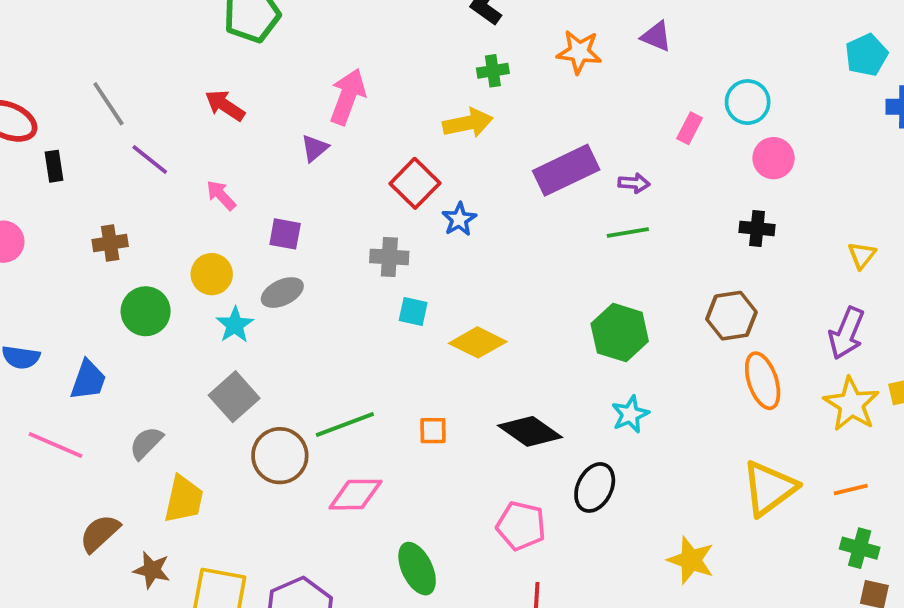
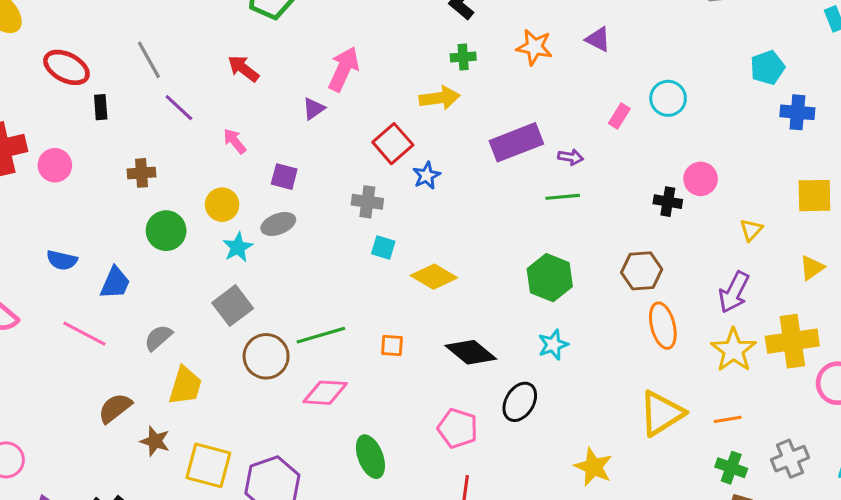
pink circle: (774, 158) -> (701, 179), moved

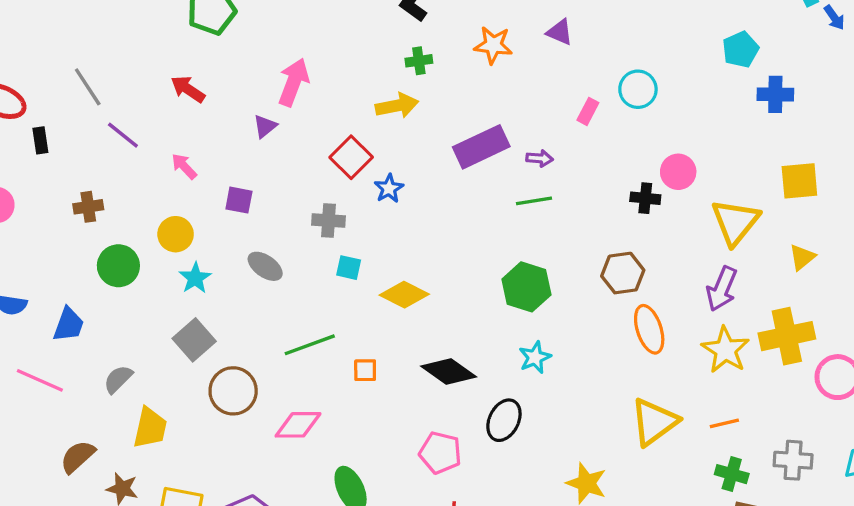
gray ellipse: (278, 224) -> (265, 266), moved, turned 60
yellow triangle: (751, 230) -> (735, 222), size x2.0
green line: (321, 335) -> (310, 345), moved
gray cross: (790, 459) -> (793, 460), turned 30

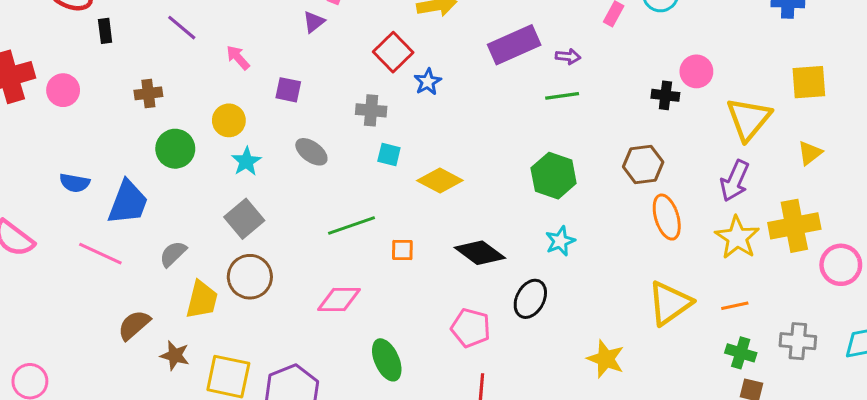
blue trapezoid: (69, 325) -> (128, 202), size x1.4
brown circle: (233, 391) -> (250, 277), moved

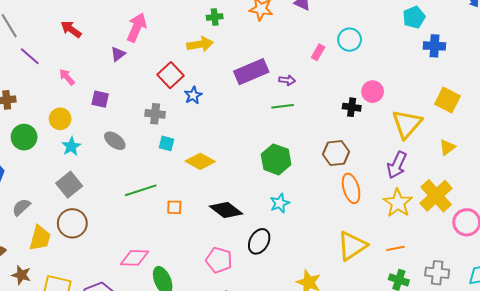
yellow square: (809, 82) -> (447, 100), turned 30
yellow cross: (794, 226) -> (436, 196), turned -32
pink diamond: (339, 300) -> (135, 258), moved

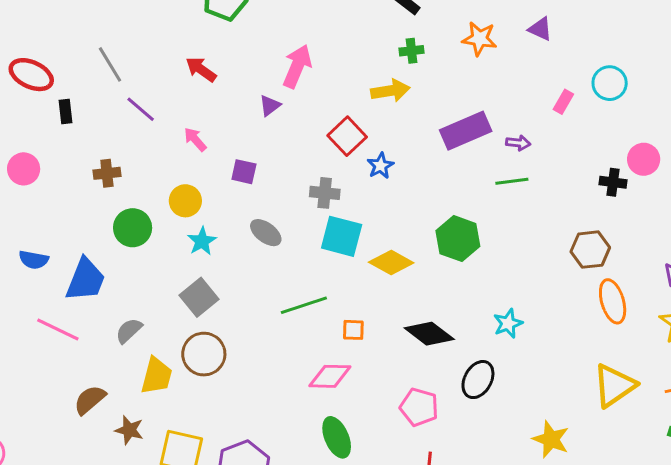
cyan square: (166, 143) -> (342, 236), size x1.8
green hexagon: (276, 159) -> (458, 239), moved
pink diamond: (135, 258) -> (330, 376), moved

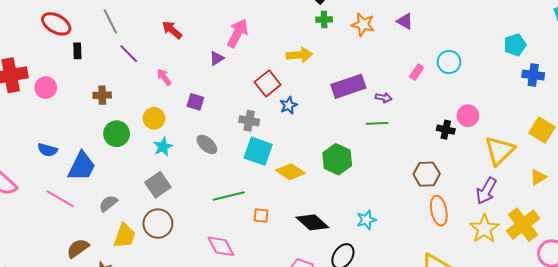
green cross: (412, 51) -> (324, 19), moved
pink diamond: (330, 376) -> (221, 246), moved, turned 56

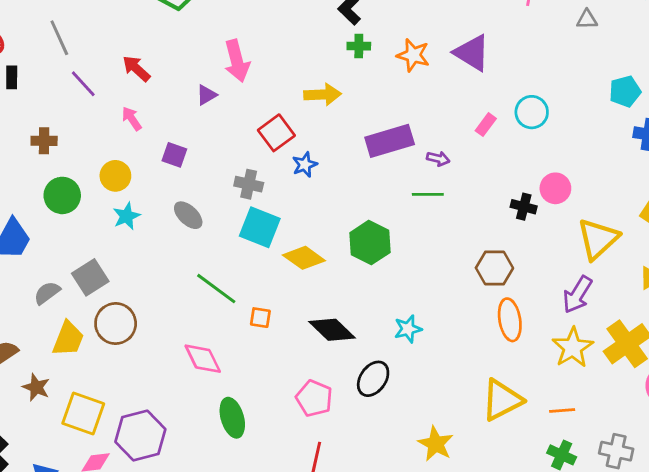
purple triangle: (405, 21) -> (472, 53), size x1.6
red arrow: (172, 30) -> (136, 69), moved
pink arrow: (237, 33) -> (237, 61), turned 136
gray square: (158, 185) -> (90, 277), moved
green line: (229, 196) -> (216, 289), turned 48

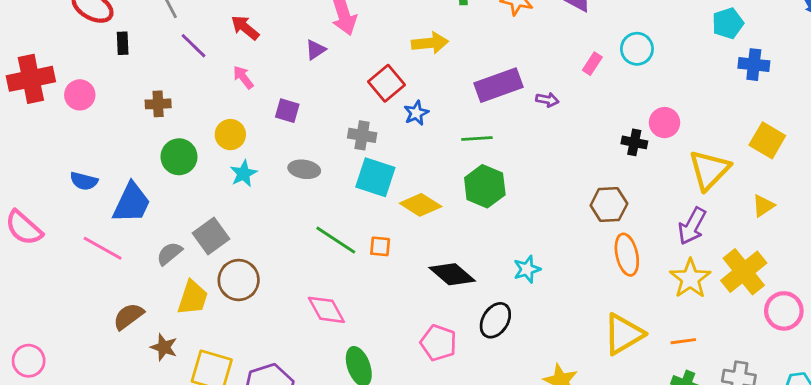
green line: (428, 194) -> (477, 138), moved
gray ellipse: (188, 215) -> (304, 169), turned -32
orange square: (260, 318) -> (380, 246), moved

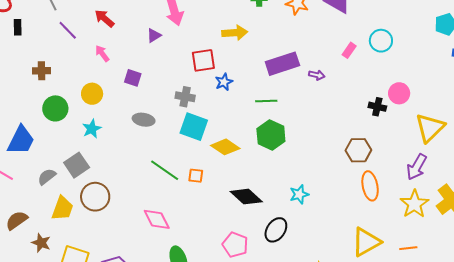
red square: (387, 83) -> (203, 60), turned 30
cyan star: (244, 174) -> (92, 129), moved

